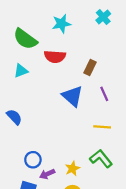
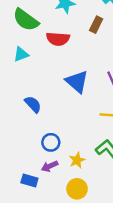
brown rectangle: (90, 68) -> (96, 25), moved
blue semicircle: (14, 117) -> (33, 104), moved
blue circle: (33, 160) -> (51, 142), moved

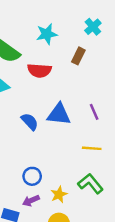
blue triangle: (77, 82) -> (59, 114), turned -35
blue semicircle: (33, 104) -> (30, 122), moved

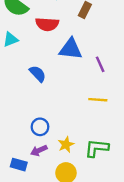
blue triangle: (59, 114) -> (71, 49), moved
green L-shape: (90, 184) -> (97, 148), moved, turned -45

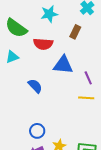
yellow line: (98, 100) -> (86, 98), moved

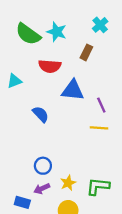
cyan star: (49, 14) -> (57, 32), turned 30
green semicircle: (16, 28) -> (28, 34), moved

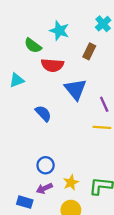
green semicircle: (28, 34) -> (33, 46), moved, size x0.7
blue triangle: (73, 90) -> (75, 89), turned 45

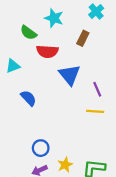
blue semicircle: (43, 113) -> (28, 98), moved

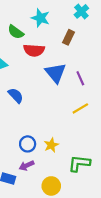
purple line: (97, 89) -> (80, 78), moved
yellow line: (95, 111) -> (80, 108), turned -35
yellow star: (65, 165) -> (51, 145), moved

